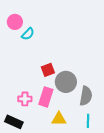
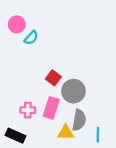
red square: (48, 70) -> (53, 78), turned -32
gray semicircle: (86, 96) -> (79, 120), moved

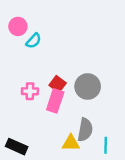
gray circle: (73, 91) -> (88, 86), moved
pink rectangle: (51, 108) -> (55, 101), moved
pink cross: (28, 110) -> (30, 91), moved

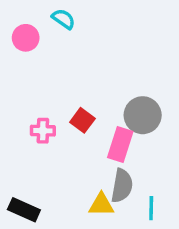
cyan semicircle: (34, 41) -> (63, 19), moved, turned -98
gray circle: (88, 86) -> (143, 115), moved
pink rectangle: (55, 101) -> (120, 144), moved

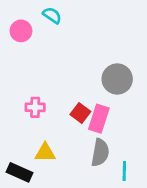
gray circle: (143, 115) -> (117, 79), moved
red square: (82, 120) -> (80, 113), moved
yellow triangle: (101, 205) -> (45, 153), moved

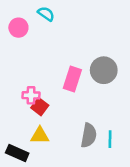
red square: (80, 113) -> (40, 107), moved
pink rectangle: (99, 119) -> (72, 79), moved
cyan line: (124, 171) -> (110, 139), moved

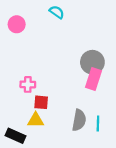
cyan semicircle: (46, 14) -> (57, 12), moved
pink rectangle: (72, 79) -> (94, 79), moved
red square: (40, 107) -> (41, 102), moved, turned -32

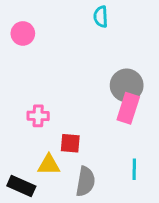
cyan semicircle: (57, 12) -> (101, 17), moved, turned -128
red square: (41, 102) -> (70, 143), moved
gray semicircle: (79, 120) -> (85, 181), moved

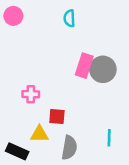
cyan semicircle: (101, 17) -> (69, 18), moved
pink circle: (23, 33) -> (13, 16), moved
pink rectangle: (128, 108) -> (84, 66), moved

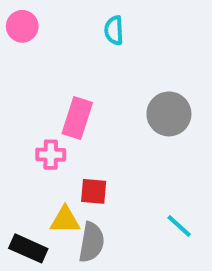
pink rectangle: (84, 66) -> (77, 118), moved
cyan line: (109, 138) -> (179, 226), turned -49
gray semicircle: (69, 148) -> (91, 242), moved

